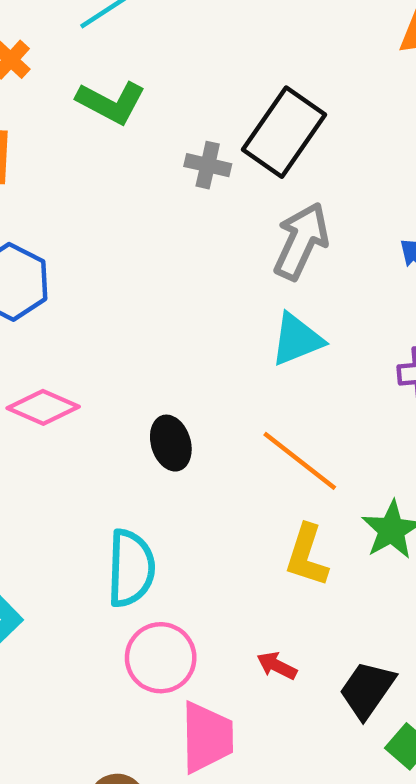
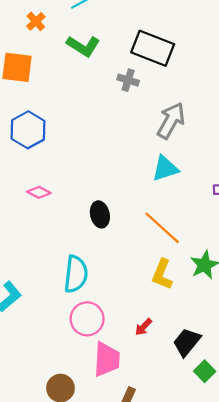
black rectangle: (284, 132) -> (153, 48), moved, turned 72
pink diamond: (43, 407) -> (39, 192), size x0.7
red arrow: (277, 666) -> (143, 327), turned -78

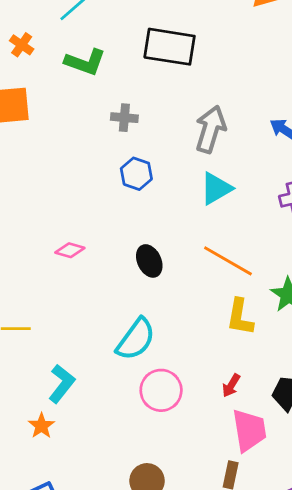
gray cross: (128, 80) -> (124, 118), moved
blue hexagon: (28, 130) -> (136, 174), moved, size x0.7
cyan semicircle: (76, 274) -> (136, 339), turned 42
pink trapezoid: (107, 359) -> (249, 430), moved

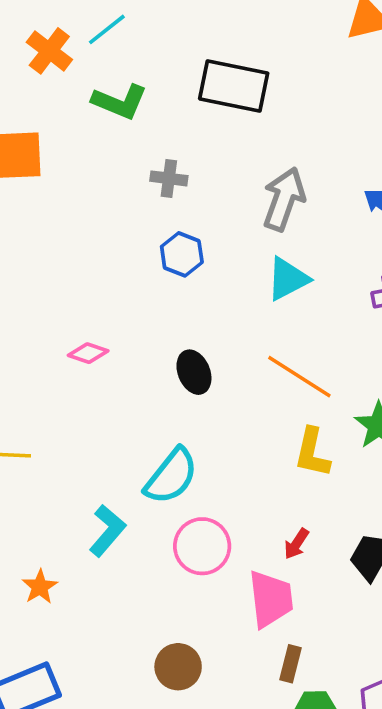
orange cross: (22, 45) -> (49, 51), moved, size x1.4
cyan L-shape: (62, 384) -> (107, 531), moved
pink trapezoid: (249, 430) -> (271, 599), moved

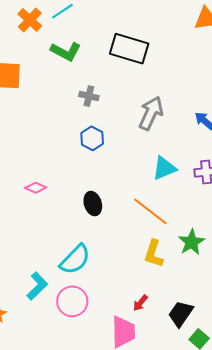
cyan triangle: (288, 279) -> (164, 168), moved
pink circle: (202, 546) -> (72, 301), moved

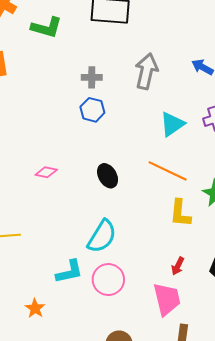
gray cross: (89, 96) -> (92, 77), moved
cyan L-shape: (37, 286) -> (69, 272), turned 44

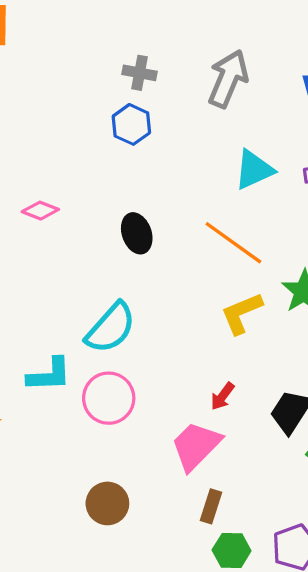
yellow L-shape: (180, 213) -> (242, 313), turned 52
pink trapezoid: (167, 299) -> (196, 446), turned -132

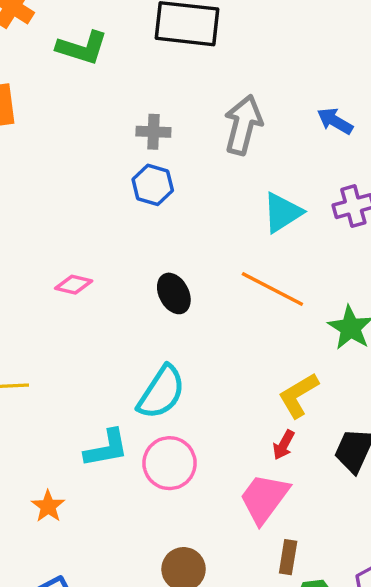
yellow L-shape: (242, 313) -> (298, 395), moved

